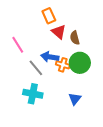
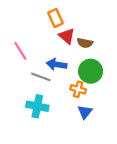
brown semicircle: (75, 38) -> (85, 43), turned -64
orange cross: (63, 65) -> (78, 89), moved
gray line: (36, 68) -> (41, 77), turned -30

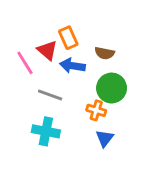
orange rectangle: (55, 18) -> (68, 38), moved
red triangle: (67, 36) -> (47, 50), moved
blue arrow: (57, 64) -> (72, 66), moved

